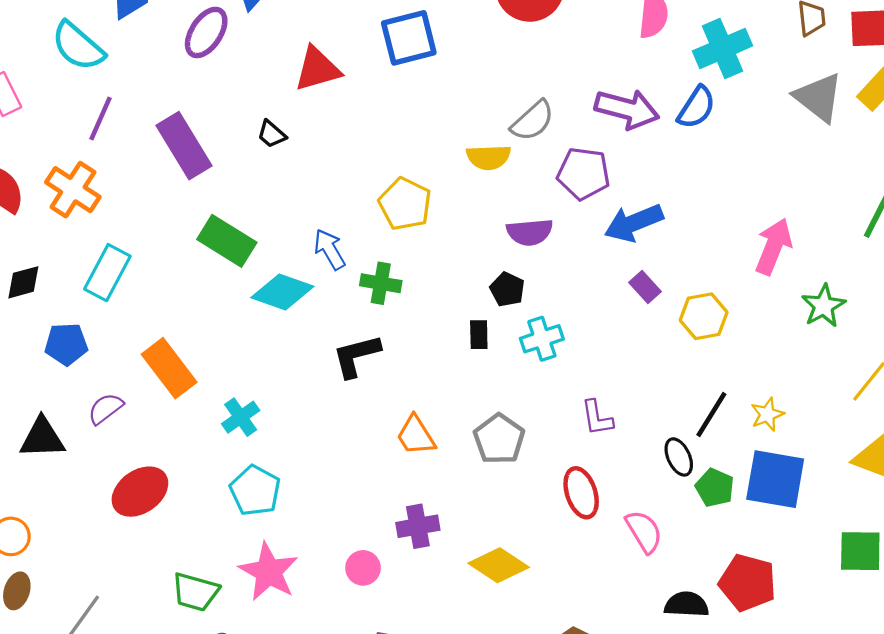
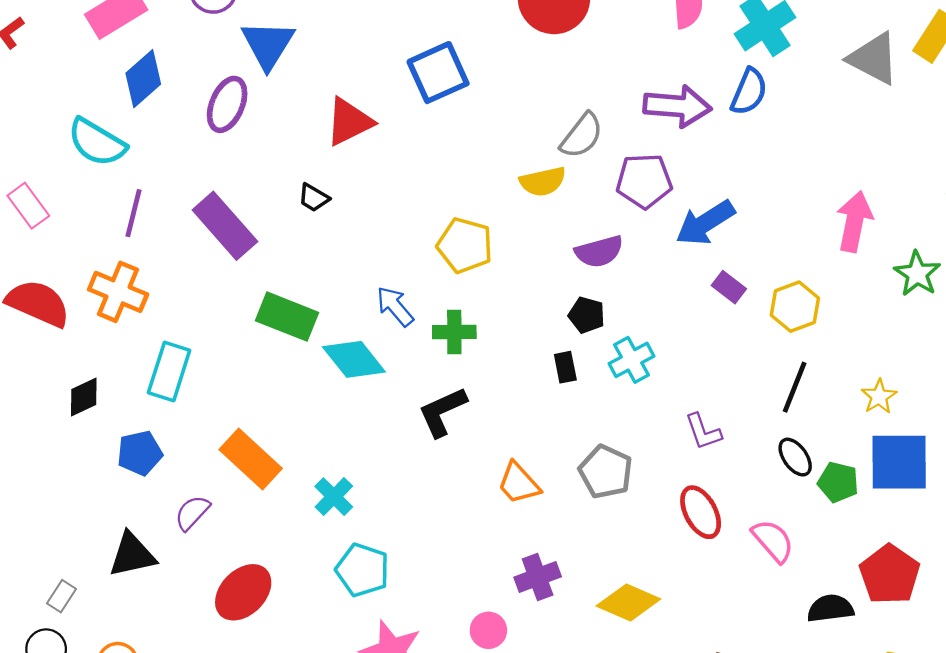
cyan diamond: (282, 292) -> (354, 359), turned 42
black line: (711, 415) -> (795, 387), moved
red pentagon: (748, 583) -> (890, 575), turned 30

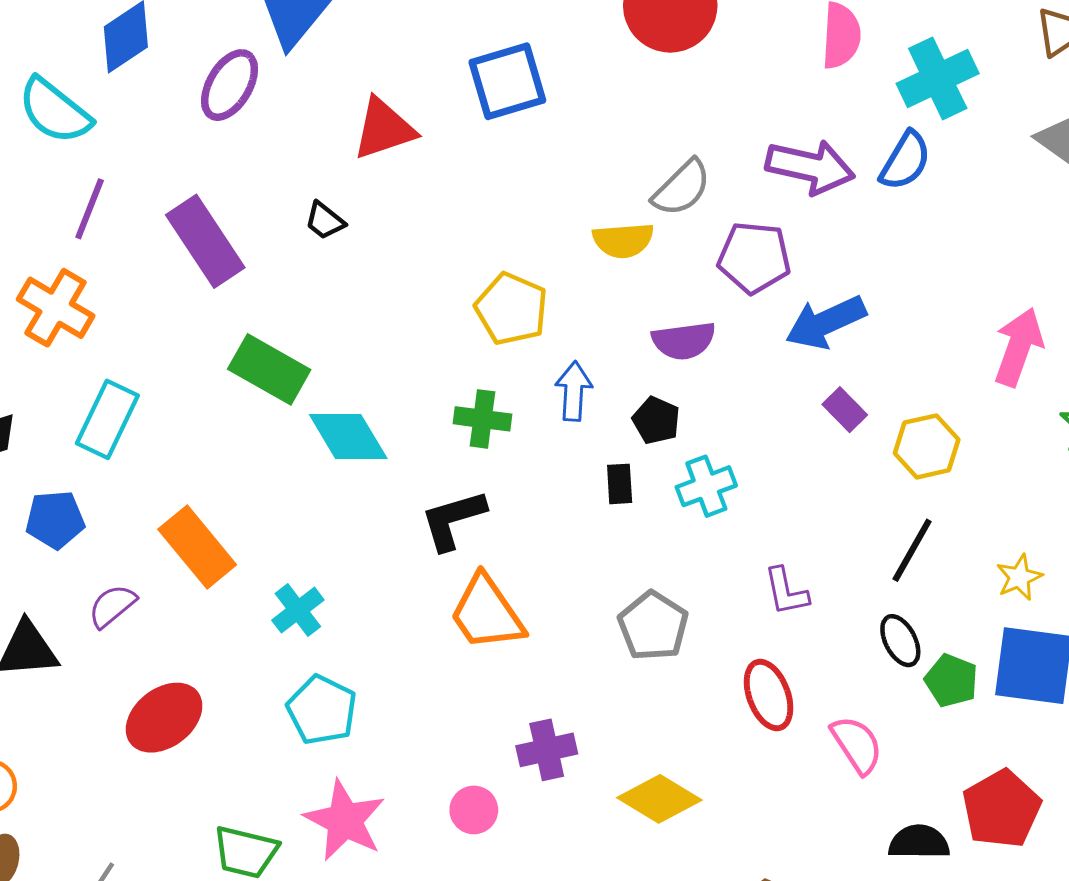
blue arrow: (395, 306) -> (574, 391), moved, turned 36
orange trapezoid: (519, 483) -> (487, 613), moved, size x1.4

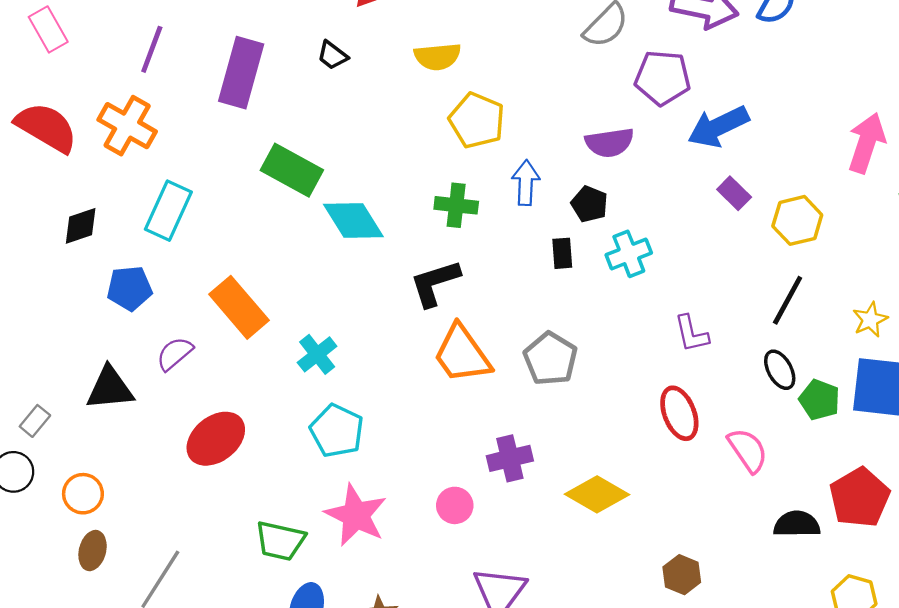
yellow semicircle: (623, 240) -> (438, 57), moved
purple rectangle: (205, 241) -> (241, 73), turned 50
gray pentagon: (653, 626) -> (550, 359), moved

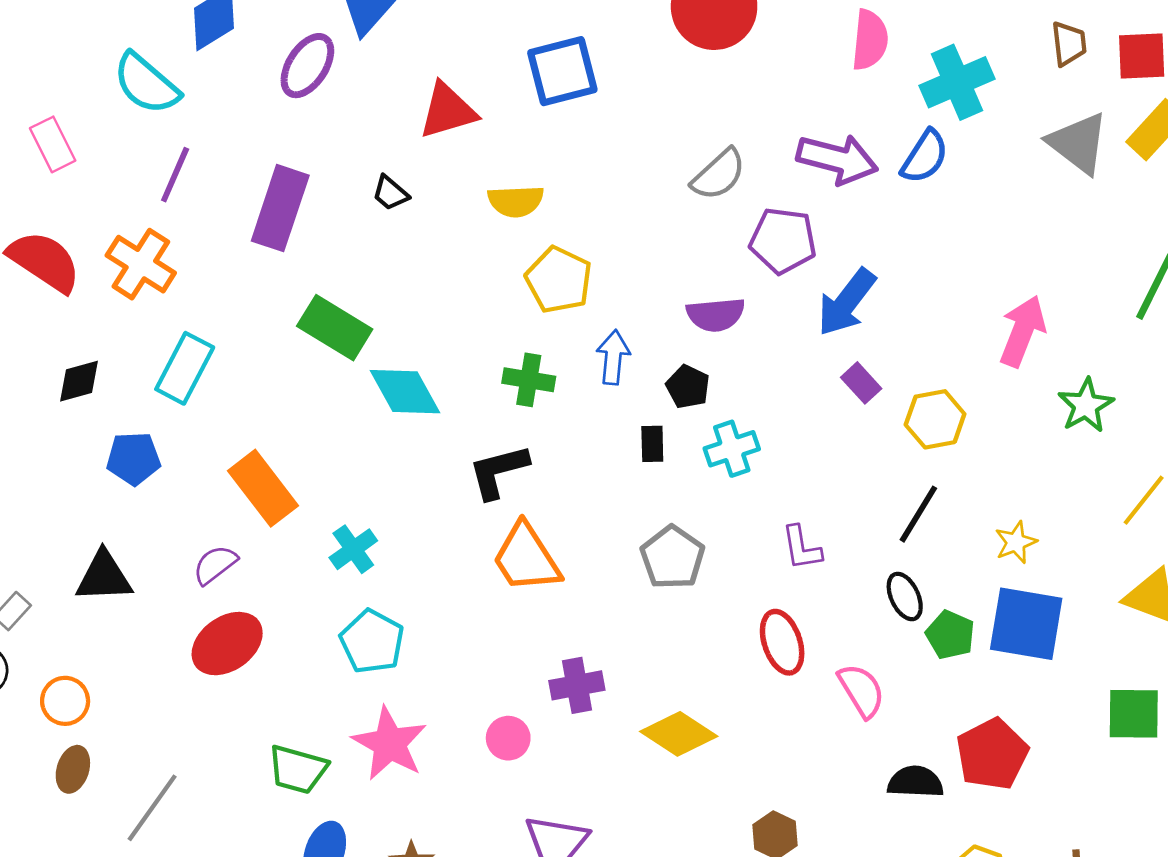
blue arrow: (718, 127) -> (847, 302), turned -30
purple semicircle: (175, 354) -> (215, 565), moved
gray pentagon: (550, 359) -> (672, 558), moved

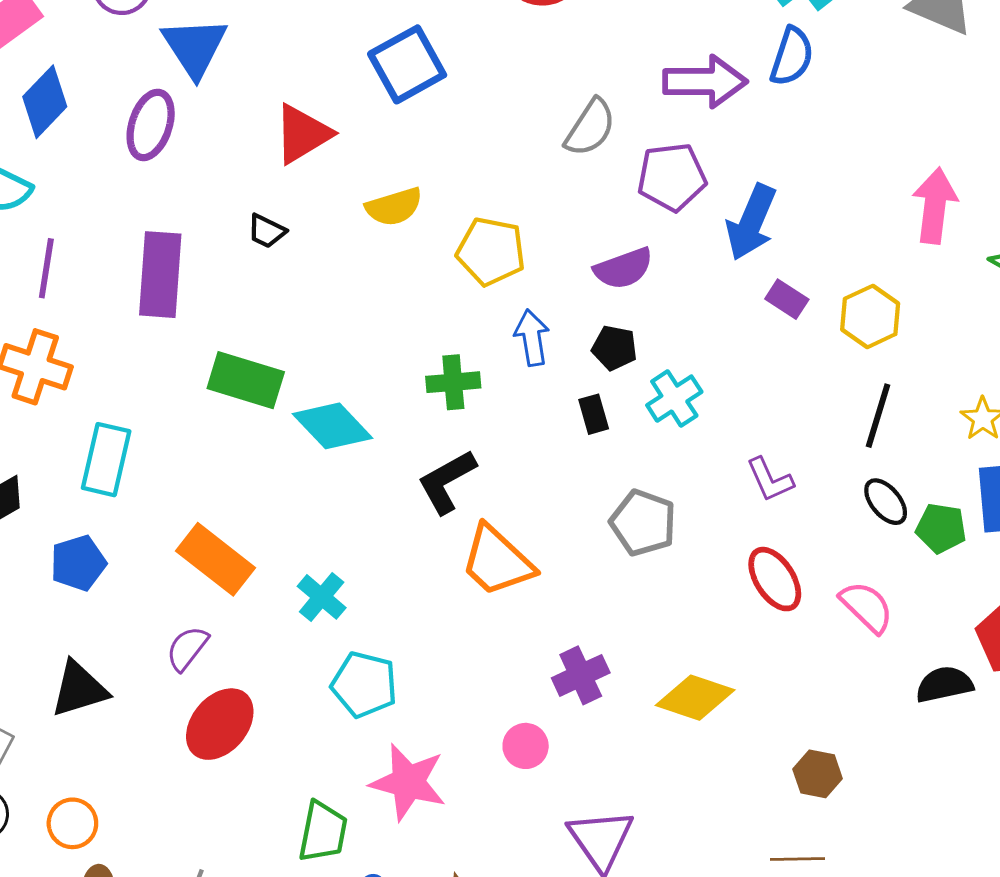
yellow pentagon: (559, 280) -> (491, 251), moved
green trapezoid: (298, 769) -> (323, 832), turned -80

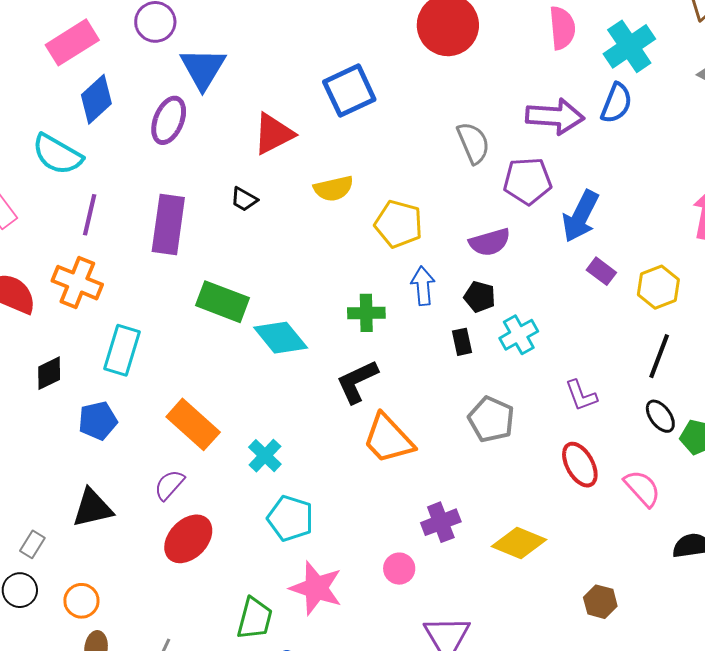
gray semicircle: (590, 128) -> (473, 143), turned -60

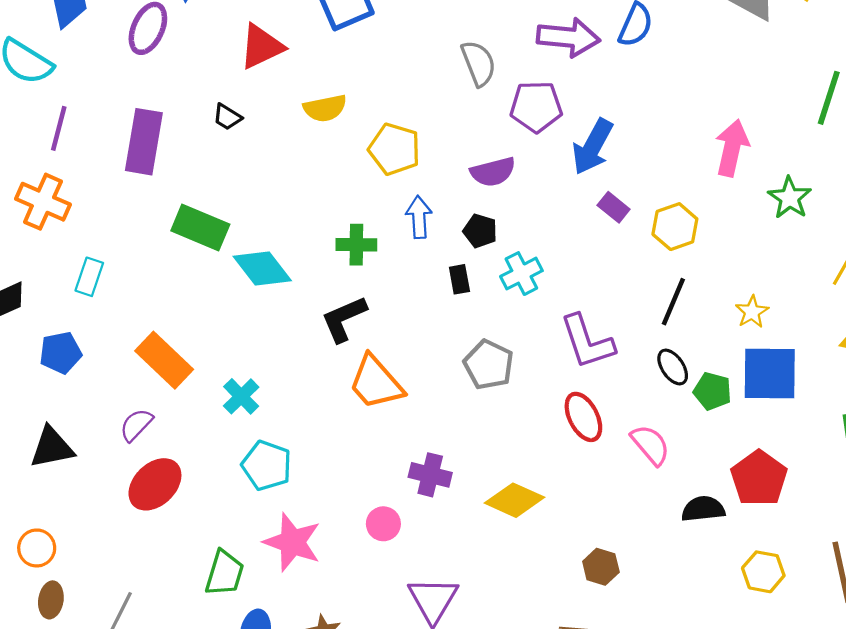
cyan rectangle: (122, 350) -> (89, 277), size x0.7
purple L-shape: (581, 395) -> (587, 342), size x1.6
purple cross: (441, 522) -> (430, 475), turned 33

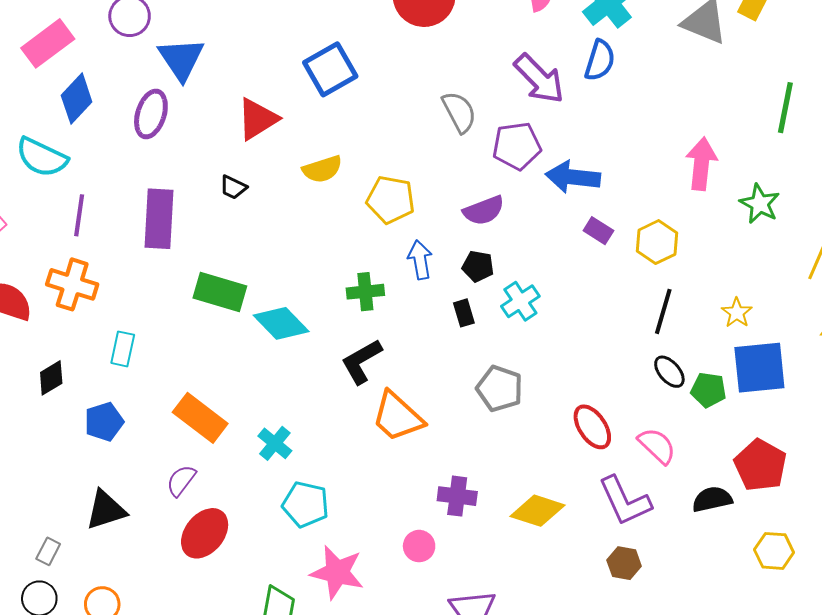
purple arrow: (568, 37) -> (539, 79), turned 46
blue arrow: (593, 147) -> (573, 177), turned 74
purple L-shape: (587, 342) -> (625, 501), moved

